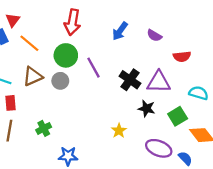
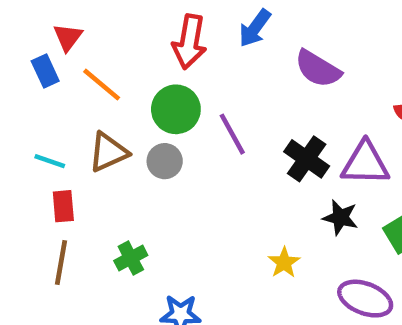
blue arrow: (120, 31) -> (255, 28), moved
purple semicircle: (154, 36) -> (318, 69), moved, size x1.5

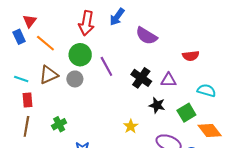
purple triangle: (365, 163) -> (169, 80), size x0.7

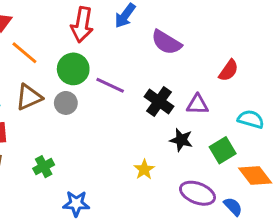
red semicircle: (191, 56) -> (229, 70), turned -49
purple line: (106, 66) -> (110, 85), turned -36

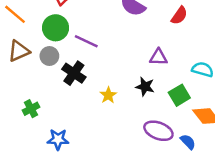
red semicircle: (229, 70) -> (179, 16), moved
black cross: (159, 101) -> (74, 73), moved
yellow star: (144, 170) -> (108, 95), moved

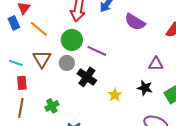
brown triangle: (19, 51) -> (42, 59), turned -36

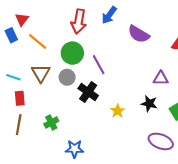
purple line: (97, 51) -> (99, 65), turned 36

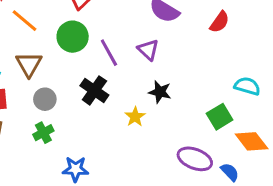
gray circle: (67, 77) -> (45, 99), moved
purple triangle: (161, 78) -> (148, 50), moved, turned 42
black star: (149, 104) -> (160, 92), moved

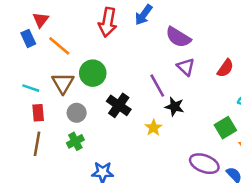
red semicircle: (220, 22) -> (225, 68), moved
green circle: (73, 37) -> (93, 73), moved
purple triangle: (148, 50) -> (186, 67), moved
purple line: (109, 53) -> (157, 86), moved

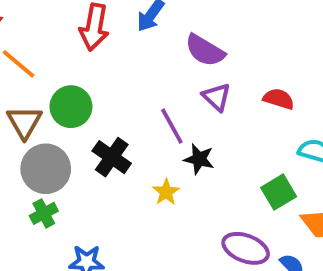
red semicircle: (225, 68) -> (279, 99), turned -108
gray circle: (77, 113) -> (46, 169), size x1.6

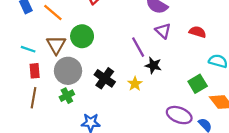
black cross: (112, 157) -> (105, 78), moved

